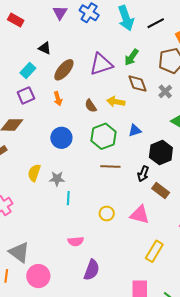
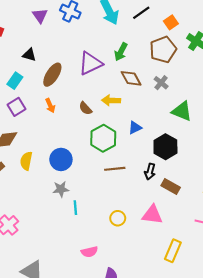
blue circle: (61, 138) -> (61, 159), moved
yellow semicircle: (34, 173) -> (26, 161), moved

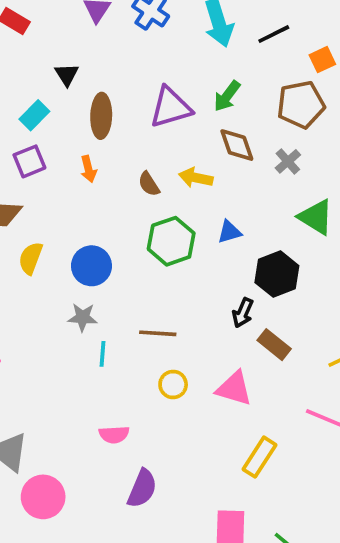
black triangle: (29, 55) -> (67, 75), turned 32
brown ellipse: (52, 75) -> (101, 116), turned -40
brown line: (115, 169) -> (158, 333), moved

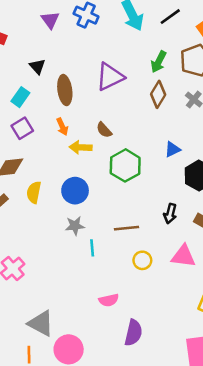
green arrow: (227, 96) -> (159, 62), moved
brown diamond: (237, 145) -> (158, 94), turned 60
yellow arrow: (196, 178) -> (81, 147), moved
blue triangle: (229, 232) -> (172, 149), moved
black arrow: (243, 313) -> (170, 214), moved

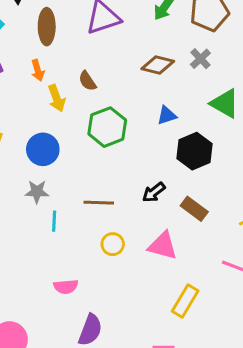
brown diamond: (158, 94) -> (158, 65), moved, turned 65
yellow arrow: (81, 147) -> (57, 98), turned -120
black arrow: (170, 214) -> (154, 192), turned 30

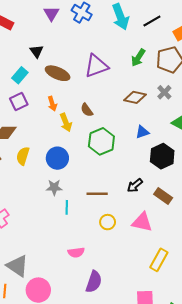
brown ellipse: (47, 27) -> (58, 73), turned -65

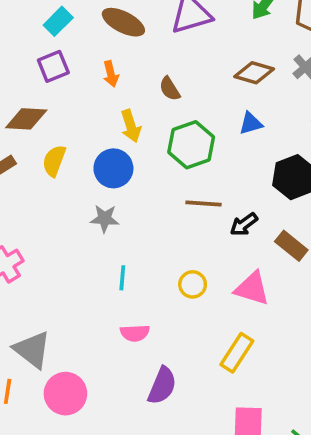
yellow arrow: (66, 122) -> (131, 126), moved
blue triangle: (142, 132) -> (251, 123), moved
brown line: (97, 194) -> (204, 204), moved
cyan line: (67, 207) -> (122, 278), moved
yellow rectangle: (159, 260) -> (237, 353), moved

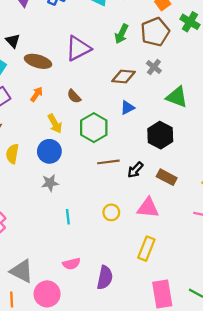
orange arrow: (111, 74) -> (37, 94), turned -120
pink semicircle: (135, 333) -> (71, 264), moved

